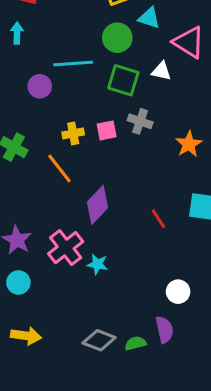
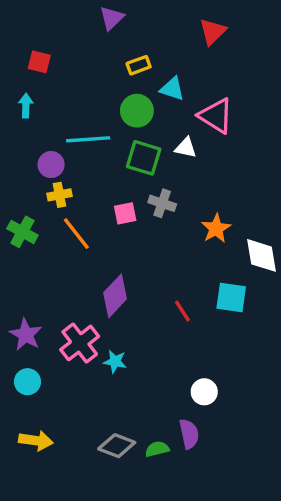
yellow cross: (73, 133) -> (59, 195), moved
orange line: (59, 168) -> (76, 234), moved

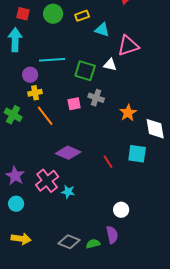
cyan arrow: (26, 106) -> (15, 40), size x1.6
green circle: (137, 111) -> (53, 14), moved
pink triangle: (216, 116) -> (128, 46), turned -50
purple diamond: (115, 296) -> (68, 153), turned 70

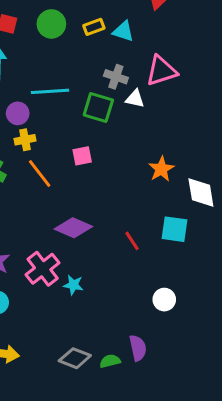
cyan triangle: (102, 30) -> (123, 31), moved
gray cross: (96, 98) -> (116, 77), moved
white circle: (121, 210) -> (164, 300), moved

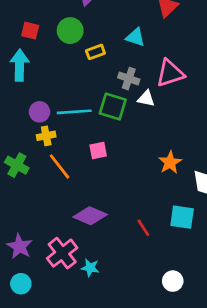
yellow rectangle: (94, 27) -> (95, 52), moved
cyan line: (50, 91) -> (74, 112), moved

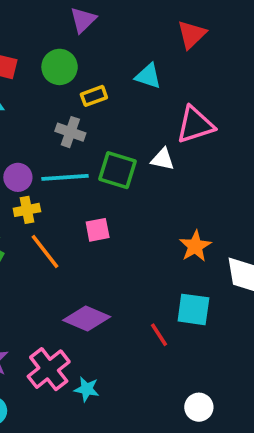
gray cross: (129, 79) -> (70, 132), moved
cyan square: (182, 217) -> (193, 309), moved

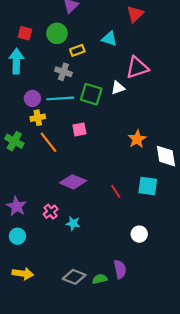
white triangle: (163, 159) -> (118, 88), turned -32
cyan square: (193, 309) -> (148, 186), moved
pink cross: (49, 369) -> (51, 212), size x0.6

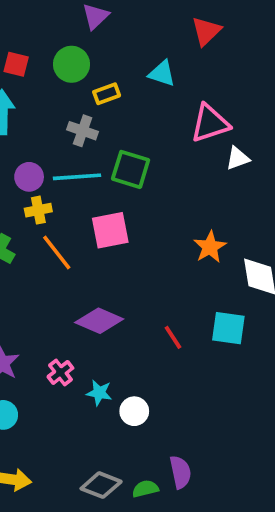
white triangle: (118, 88) -> (238, 158), moved
pink square: (79, 129) -> (110, 230), size x1.5
white circle: (139, 234) -> (134, 411), moved

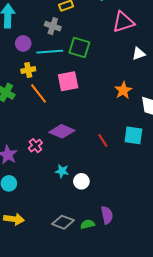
white triangle: (238, 158) -> (139, 54), moved
purple circle: (29, 177) -> (23, 43), moved
pink cross: (60, 372) -> (35, 146), moved

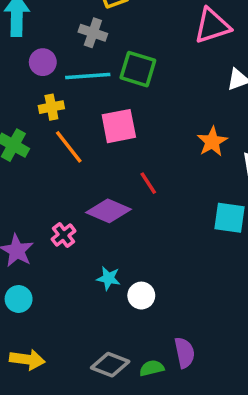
red line: (103, 140) -> (148, 183), moved

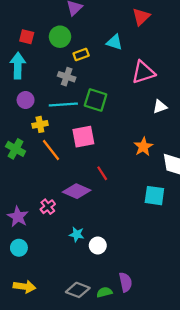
purple circle: (43, 62) -> (26, 100), moved

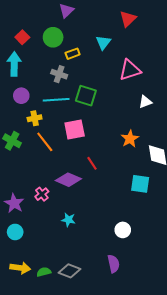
red square: (27, 37) -> (22, 37), turned 32
cyan triangle: (114, 42) -> (103, 42), turned 49
white circle: (98, 246) -> (123, 230), moved
green semicircle: (104, 292) -> (44, 272), moved

